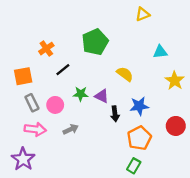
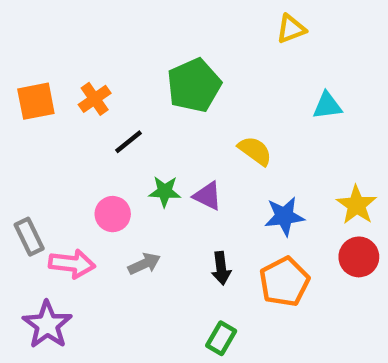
orange square: (23, 76) -> (36, 101), moved
yellow star: (175, 81) -> (357, 205), moved
gray rectangle: (32, 103) -> (29, 237), moved
black arrow: (115, 114) -> (221, 268), moved
green rectangle: (134, 166) -> (221, 338), moved

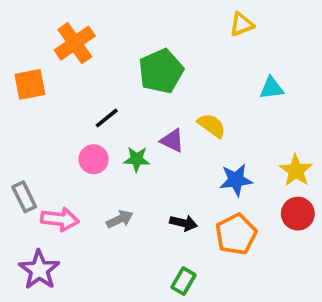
orange cross: (95, 99) -> (75, 43), moved, size x1.5
purple triangle: (208, 196) -> (172, 141), moved
pink circle: (113, 214) -> (94, 159), moved
black arrow: (221, 268) -> (183, 223), turned -70

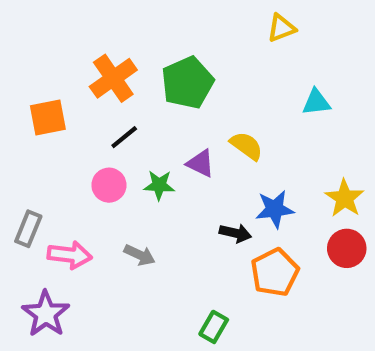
orange cross: (75, 43) -> (113, 78), moved
orange square: (30, 84) -> (48, 117), moved
gray rectangle: (24, 197) -> (28, 229), turned 48
gray arrow: (120, 219) -> (140, 255), turned 50
black arrow: (183, 223) -> (235, 233), moved

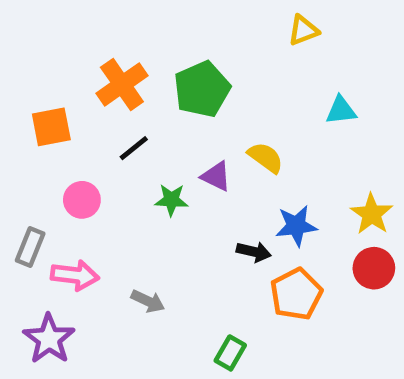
pink circle: (109, 185) -> (82, 200), moved
gray arrow: (140, 255) -> (148, 301), moved

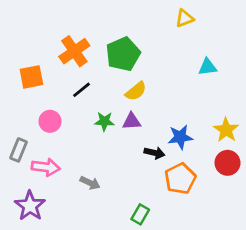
yellow semicircle: (266, 158) -> (136, 91), moved, turned 105
purple triangle: (216, 176) -> (132, 121), moved, turned -30

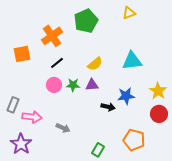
green pentagon: (123, 54) -> (86, 21), moved
cyan triangle: (207, 67) -> (132, 61), moved, size x1.5
pink circle: (50, 121) -> (54, 85), moved
orange pentagon: (180, 179) -> (134, 140), moved, turned -30

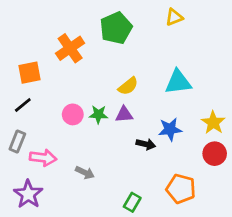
black line: (57, 63) -> (23, 105), moved

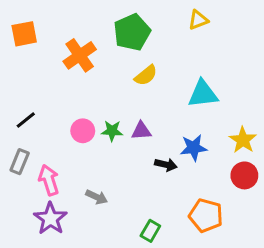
orange square: (30, 73) -> (24, 34), moved
yellow semicircle: (128, 86) -> (146, 75), moved
pink arrow: (43, 158) -> (49, 180), turned -115
purple star: (28, 194) -> (50, 219), moved

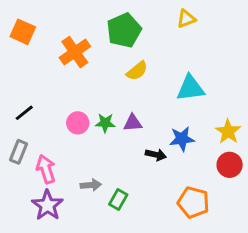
orange square: (24, 34) -> (23, 32), turned 35
gray arrow: (97, 197) -> (91, 185), turned -30
green rectangle: (150, 231) -> (118, 199), moved

